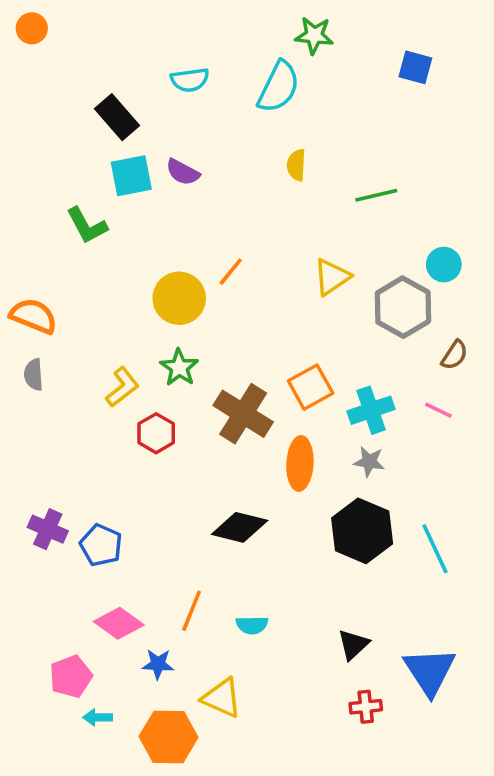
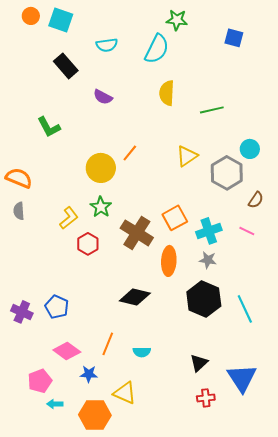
orange circle: (32, 28) -> (31, 16), moved
yellow semicircle: (296, 165) -> (167, 93), size x1.4
cyan square: (131, 176) -> (61, 20), moved, turned 30
purple cross: (48, 529) -> (22, 312), moved

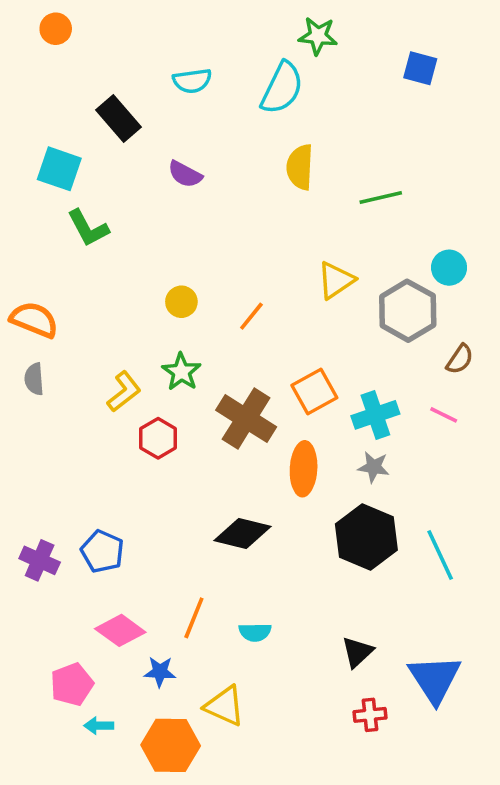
cyan square: (61, 20) -> (59, 169), moved
orange line: (130, 153) -> (251, 316), moved
yellow circle: (101, 168) -> (181, 302), size x0.6

